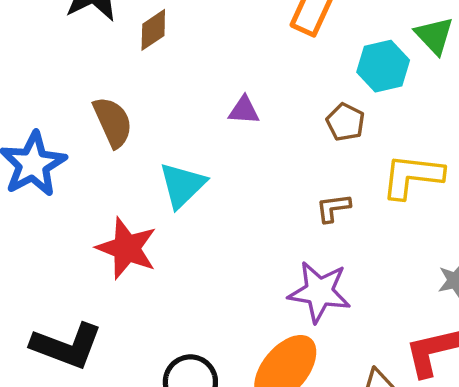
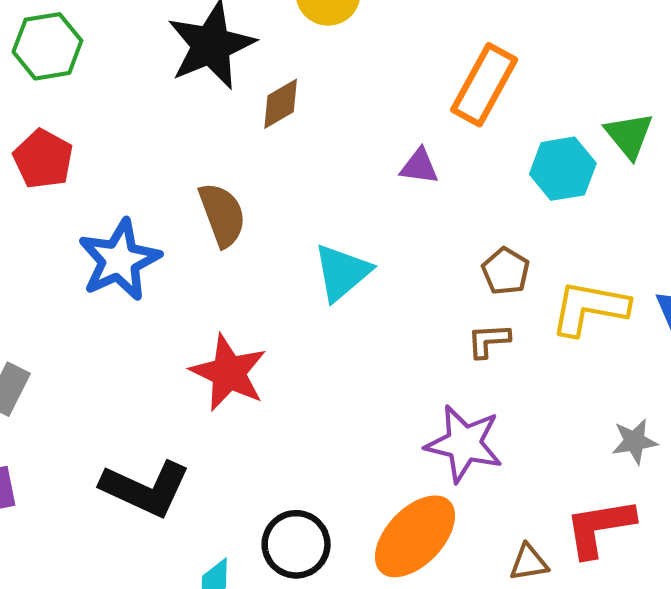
purple triangle: (244, 110) -> (419, 166), moved
brown pentagon: (346, 122) -> (506, 271), moved
cyan triangle: (182, 185) -> (342, 272), moved

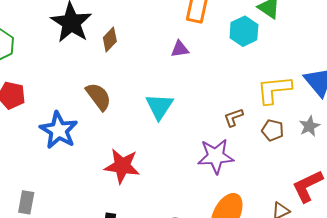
brown pentagon: (506, 271) -> (273, 130), moved
gray star: (634, 441) -> (309, 126), moved
purple star: (464, 444) -> (216, 156), moved

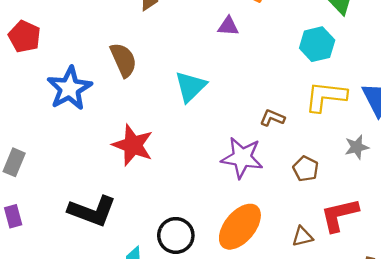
cyan hexagon: (244, 31) -> (317, 44), moved
brown L-shape: (234, 117) -> (272, 118), turned 30
brown pentagon: (273, 130) -> (306, 169), moved

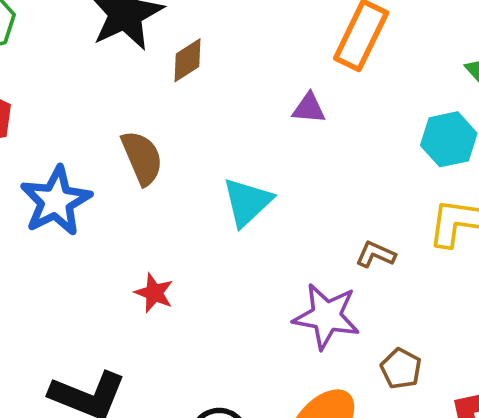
red star: (133, 145) -> (154, 293), size x0.6
brown pentagon: (306, 169) -> (401, 369), moved

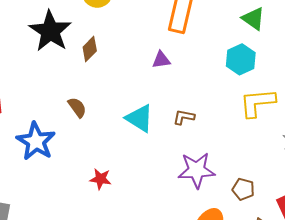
brown semicircle: (142, 158) -> (77, 107), size x0.7
cyan triangle: (247, 202) -> (140, 118), turned -32
brown L-shape: (376, 254) -> (184, 117), moved

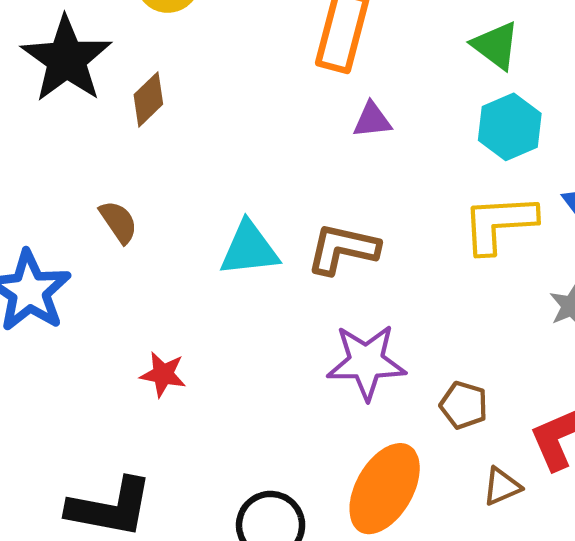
cyan hexagon: (241, 59) -> (510, 127), moved
purple triangle: (161, 60) -> (372, 120), moved
brown L-shape: (184, 117) -> (343, 249), size x1.6
cyan triangle: (140, 118) -> (249, 249), turned -40

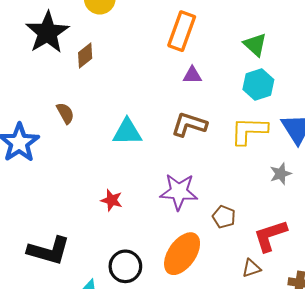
brown L-shape: (343, 249) -> (189, 125), moved
red star: (163, 374) -> (112, 200), moved
brown triangle: (502, 486) -> (251, 268), moved

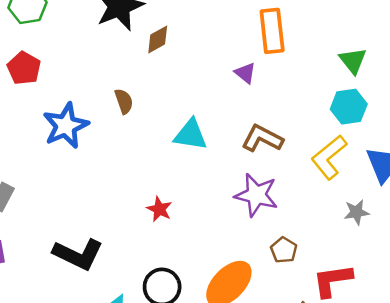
orange rectangle: (182, 31) -> (272, 31), turned -36
purple triangle: (192, 75) -> (245, 73), moved, turned 30
yellow L-shape: (249, 131) -> (329, 157), turned -51
purple star: (179, 192) -> (256, 195), moved

